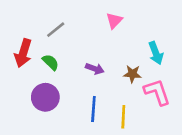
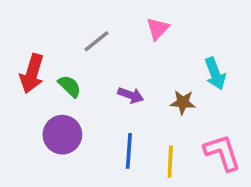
gray line: (56, 30) -> (97, 41), moved
pink L-shape: (157, 92) -> (222, 153), moved

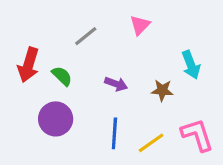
yellow line: (170, 162) -> (151, 143), turned 52

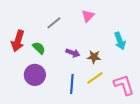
brown star: (162, 90) -> (94, 57), moved
yellow line: (151, 143) -> (95, 78), moved

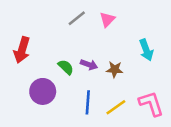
gray line: (54, 23) -> (77, 18), moved
green semicircle: (39, 48) -> (66, 67), moved
yellow line: (95, 78) -> (116, 107), moved

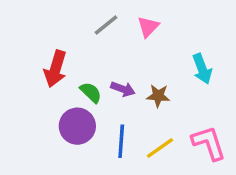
red arrow: (22, 50) -> (55, 69), moved
purple circle: (43, 91) -> (77, 126), moved

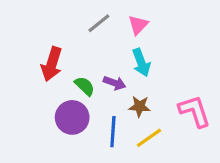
cyan arrow: (202, 69) -> (141, 63), moved
brown star: (158, 96) -> (140, 106), moved
pink L-shape: (209, 143) -> (195, 111), moved

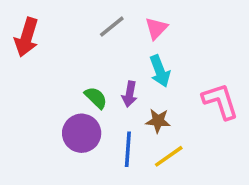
red arrow: (52, 64) -> (27, 37), moved
purple arrow: (115, 83) -> (130, 94), turned 80
pink L-shape: (195, 111) -> (220, 101), moved

